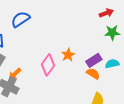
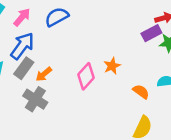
purple rectangle: (94, 60) -> (151, 33), moved
orange arrow: (15, 74) -> (44, 74), moved

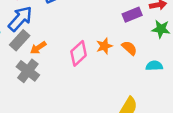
purple rectangle: (151, 33) -> (132, 15), moved
orange semicircle: (141, 92) -> (129, 48), moved

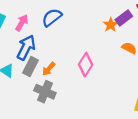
orange star: (104, 46) -> (111, 25), moved

